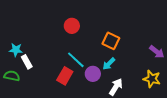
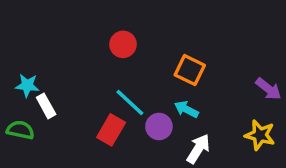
cyan arrow: (109, 64) -> (186, 109), turned 72

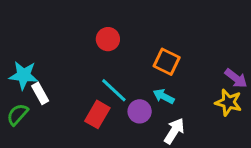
cyan star: (27, 85) -> (24, 75), size x1.4
green semicircle: (20, 130) -> (18, 114), turned -60
yellow star: (260, 135) -> (228, 102), moved

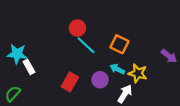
cyan line: (114, 90) -> (86, 45), moved
yellow star: (228, 102) -> (138, 73), moved
green semicircle: (18, 114) -> (13, 94), moved

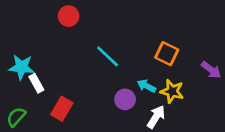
red circle: (77, 28) -> (69, 16), moved
orange square: (119, 44) -> (167, 54), moved
red rectangle: (70, 82) -> (62, 109), moved

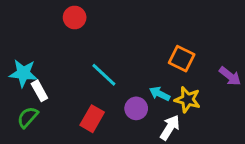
cyan line: (108, 56) -> (104, 75), moved
red rectangle: (62, 109) -> (92, 119), moved
green semicircle: (16, 117) -> (28, 117), moved

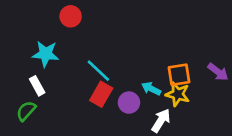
orange square: (182, 59) -> (179, 75), moved, turned -35
cyan star: (23, 73) -> (46, 54), moved
red rectangle: (92, 119) -> (101, 94), moved

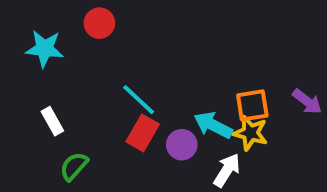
cyan star: (46, 54) -> (45, 49), moved
cyan arrow: (151, 89) -> (213, 125), size x1.4
green semicircle: (26, 111) -> (74, 166), moved

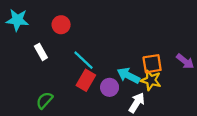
red circle: (99, 23) -> (61, 25), moved
cyan star: (45, 49) -> (17, 20), moved
white rectangle: (52, 121) -> (41, 52), moved

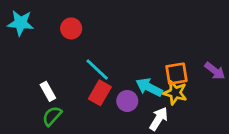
white rectangle: (41, 52) -> (48, 91), moved

